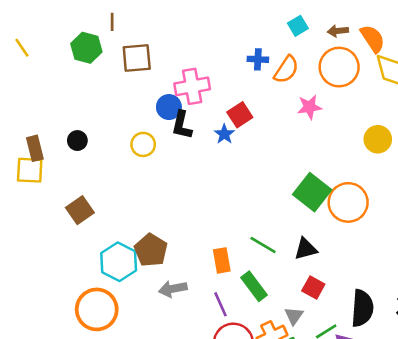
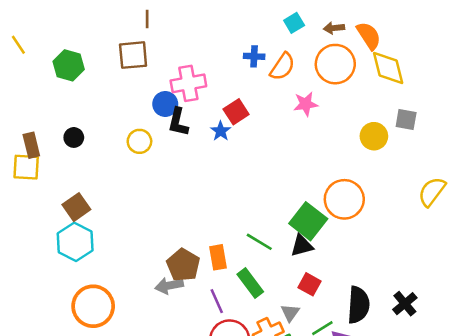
brown line: (112, 22) -> (147, 19), moved
green hexagon: (86, 48) -> (69, 65), moved
green square: (312, 192) -> (308, 221), moved
brown pentagon: (151, 250) -> (183, 265), moved
cyan hexagon: (119, 262) -> (75, 242), moved

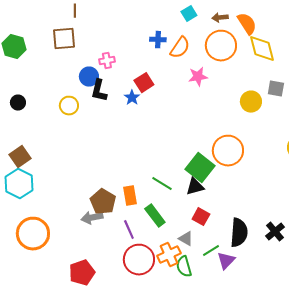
pink cross: (188, 83) -> (107, 61), size x0.6
gray triangle: (290, 313) -> (186, 239), turned -35

